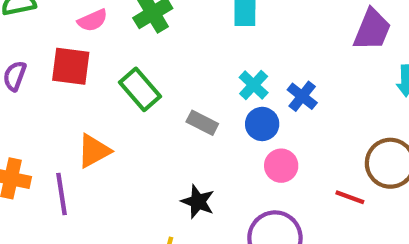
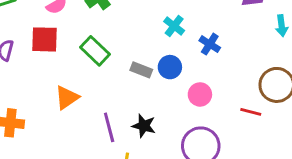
cyan cross: (254, 85) -> (174, 26), moved
blue circle: (262, 124) -> (170, 67), moved
purple line: (61, 194) -> (109, 127), moved

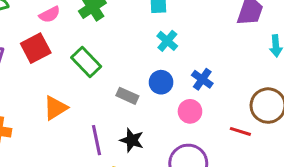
red square: (45, 39) -> (36, 48), turned -32
blue cross: (210, 44) -> (202, 79), moved
gray rectangle: (141, 70) -> (127, 96), moved

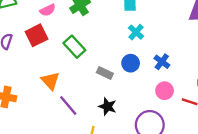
orange triangle: (55, 108) -> (50, 81), turned -42
pink circle: (190, 111) -> (165, 91), moved
purple line: (97, 140) -> (68, 105), moved, turned -30

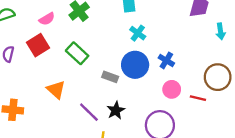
blue circle: (131, 63) -> (135, 65), size x1.5
purple line: (68, 105) -> (89, 112), moved
black star: (107, 107) -> (116, 110), turned 30

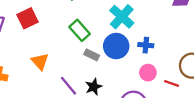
cyan cross: (138, 33) -> (122, 17), size x1.6
green rectangle: (77, 53) -> (80, 30), moved
blue cross: (166, 60) -> (146, 45), turned -32

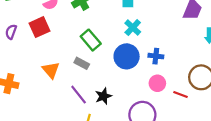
cyan cross: (122, 17) -> (133, 28), size x0.7
gray rectangle: (92, 55) -> (82, 63), moved

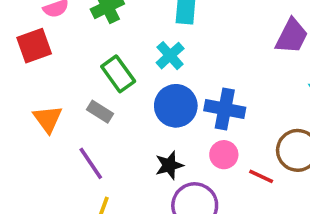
cyan cross: (133, 28) -> (170, 56), moved
blue cross: (156, 56) -> (225, 109), size x1.5
black star: (103, 96) -> (169, 165), moved

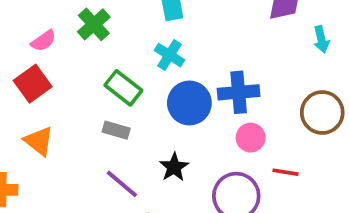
orange triangle: (48, 119) -> (39, 141), moved
black star: (169, 165) -> (174, 167), moved
red line: (261, 176) -> (286, 172), moved

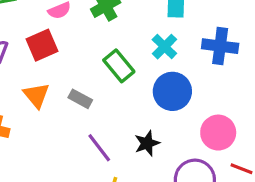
blue cross: (239, 92) -> (220, 46), moved
gray rectangle: (116, 130) -> (80, 99), moved
pink circle: (251, 138) -> (218, 133), size x1.4

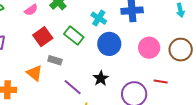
red square: (42, 45) -> (43, 37), moved
orange triangle: (36, 95) -> (34, 73), moved
pink circle: (218, 133) -> (149, 48), moved

